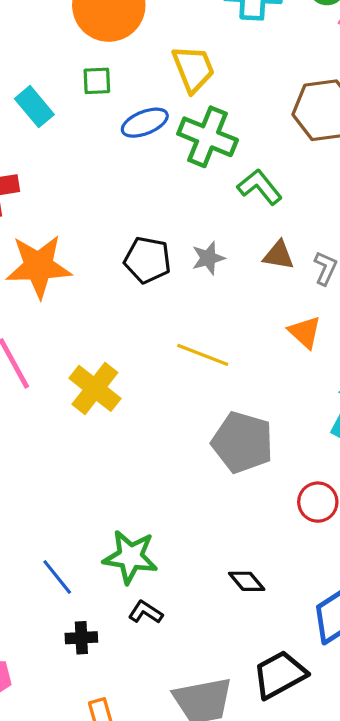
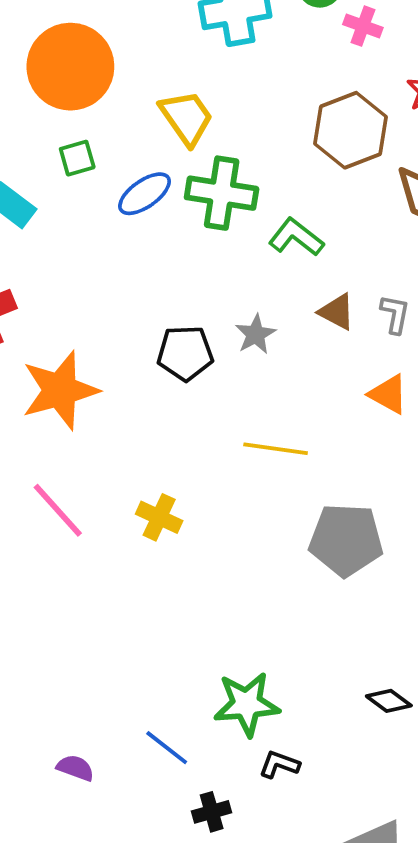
brown triangle: (279, 255) -> (337, 312), turned 32
yellow cross: (95, 388) -> (159, 517), size x0.7

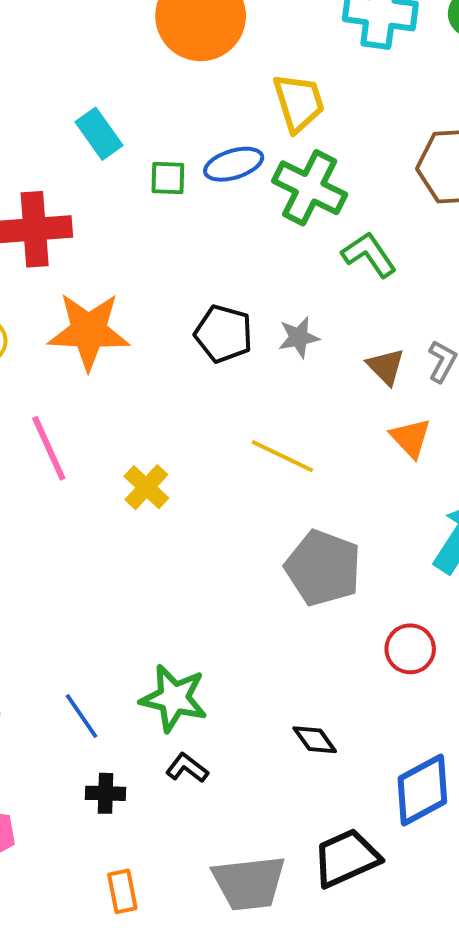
green square: (77, 158) -> (168, 178), moved
brown triangle: (337, 312) -> (386, 367), moved

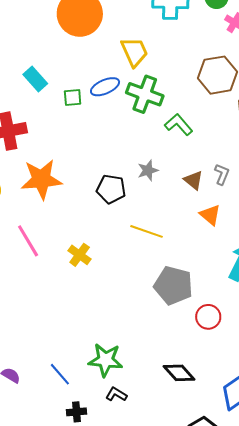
black pentagon: (224, 334) -> (111, 189), moved
red circle: (410, 649) -> (208, 317), moved
black diamond: (315, 740) -> (179, 373), size x1.4

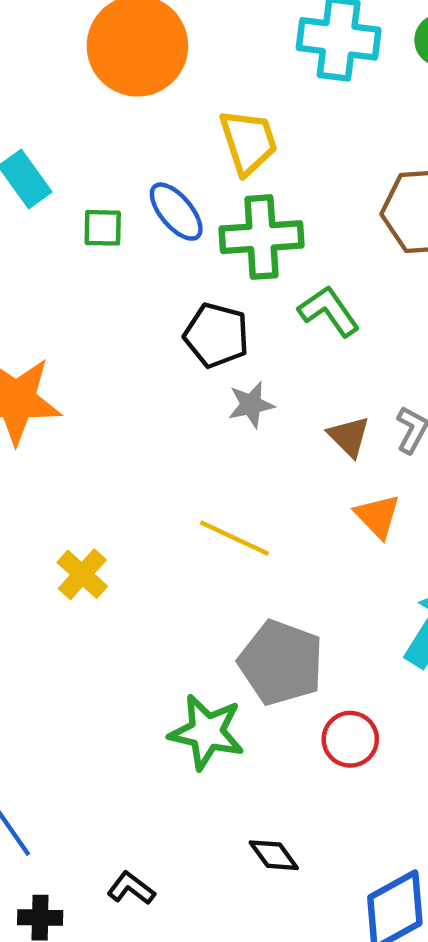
blue ellipse: (105, 87) -> (176, 212), turned 68
green cross: (145, 94) -> (262, 237), turned -30
black pentagon: (111, 189) -> (216, 335), moved
green star: (106, 360) -> (207, 732), moved
black diamond: (179, 373) -> (274, 855), size x0.7

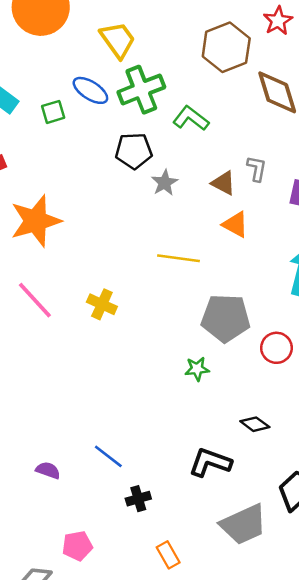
orange triangle: (378, 516) -> (235, 224), moved
green star: (207, 732) -> (197, 369), size x0.6
black L-shape: (131, 888) -> (210, 462), moved, size x1.6

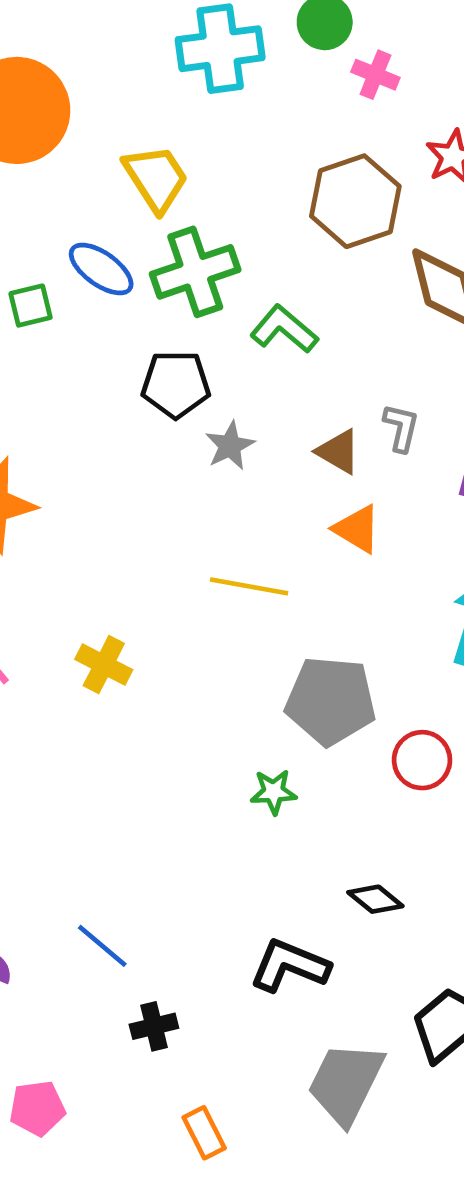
gray trapezoid: (243, 524) -> (346, 1083), turned 138

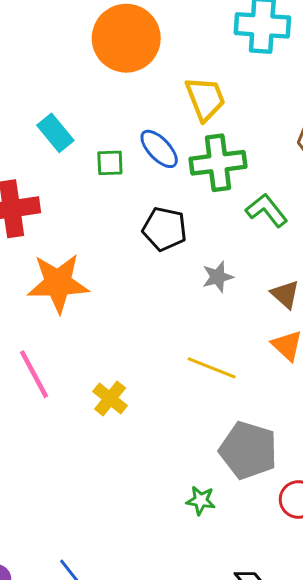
black pentagon: (176, 384) -> (165, 229), moved

